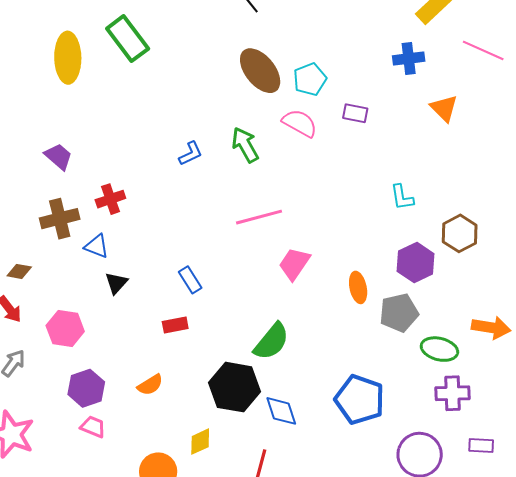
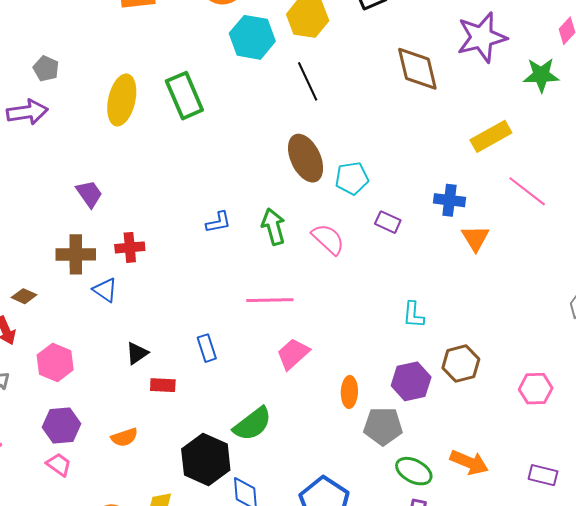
blue cross: (409, 58) -> (449, 200), moved
pink semicircle: (300, 123) -> (328, 239), moved
blue rectangle: (190, 280) -> (207, 348), moved
black triangle: (116, 283) -> (137, 353), moved

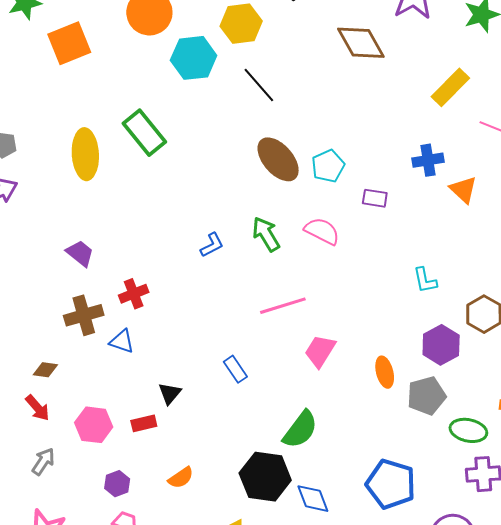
red rectangle: (163, 385) -> (144, 423), moved
purple hexagon: (61, 425) -> (117, 484), size x0.7

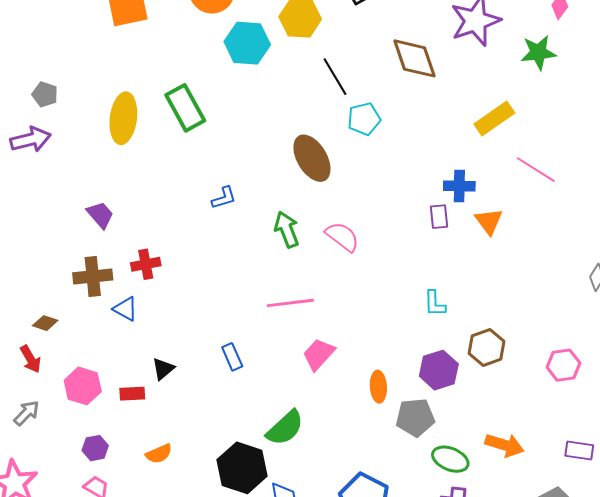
black line: (259, 85) -> (335, 77), moved
cyan pentagon: (328, 166) -> (364, 119), moved
purple rectangle: (375, 198) -> (439, 217), moved, turned 65
blue L-shape: (212, 245) -> (224, 198), moved

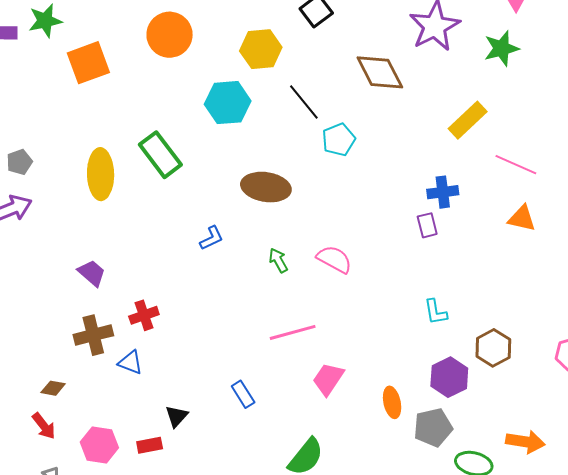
cyan hexagon: (247, 43) -> (228, 103), moved
gray pentagon: (45, 94) -> (19, 162), turned -30
brown ellipse: (312, 158) -> (266, 187), moved, turned -42
orange triangle: (489, 221) -> (522, 218), moved, turned -32
green arrow: (287, 230) -> (278, 260), size x0.7

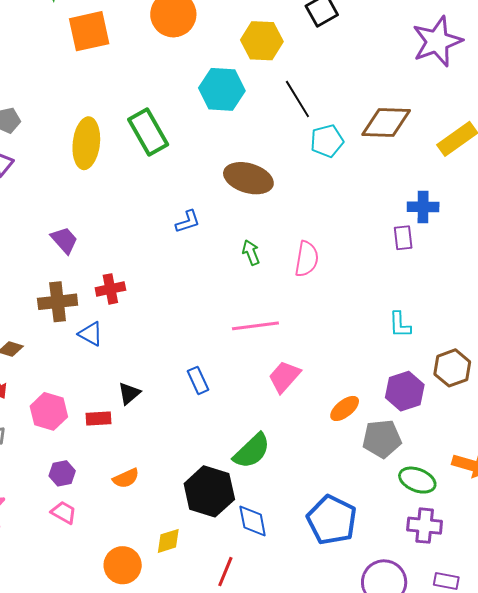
brown diamond: (380, 72) -> (386, 122), moved, turned -69
pink semicircle: (334, 259) -> (307, 259), turned 63
orange ellipse: (392, 402) -> (345, 408), turned 56

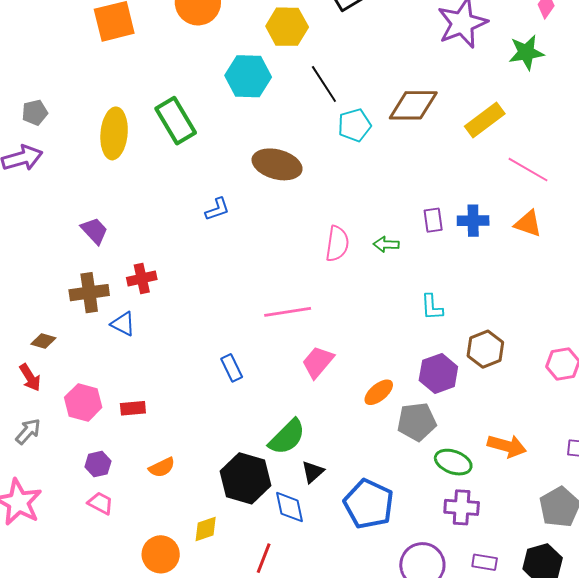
blue cross: (423, 207) -> (473, 221), moved
green arrow: (251, 252) -> (386, 244), moved, turned -65
black triangle: (129, 393) -> (313, 472), moved

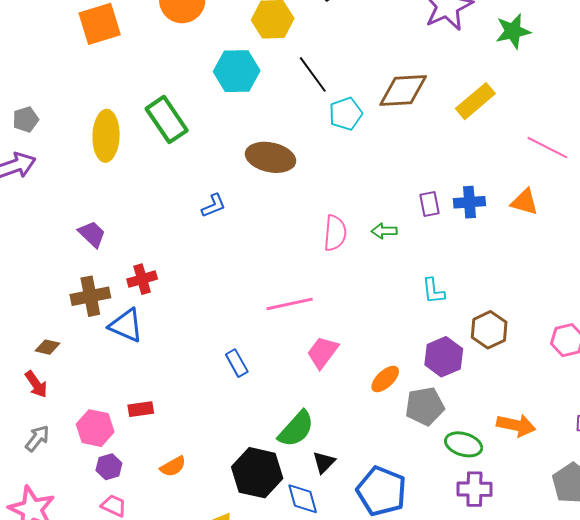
pink line: (528, 170) -> (547, 148), moved
blue triangle: (123, 324) -> (126, 325), size x1.4
pink hexagon: (83, 402) -> (95, 428), moved

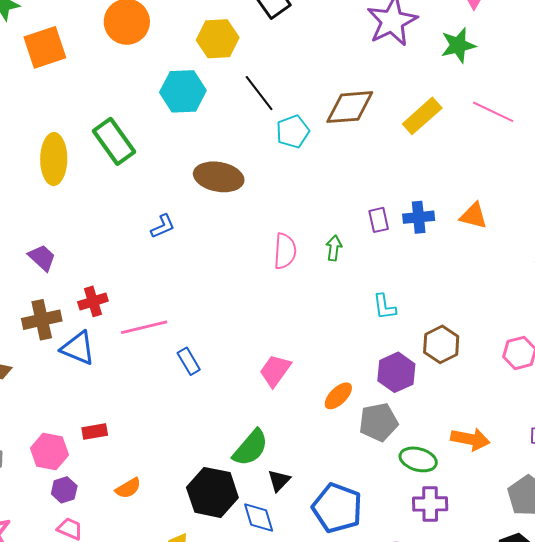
pink line: (547, 148) -> (493, 112), moved
green arrow: (384, 231) -> (334, 248), turned 100
pink line: (290, 304) -> (144, 327), moved
blue rectangle: (237, 363) -> (189, 361), moved

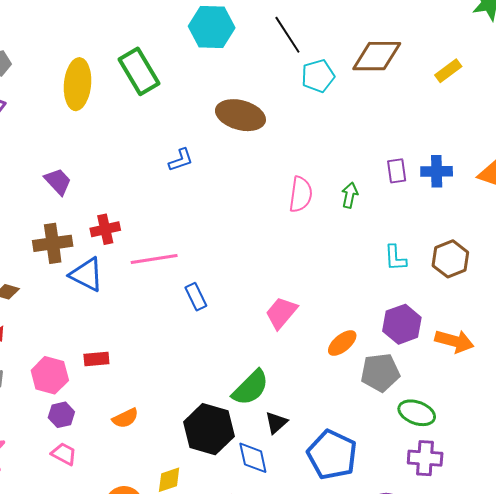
yellow rectangle: (422, 116) -> (448, 71), size x0.7
brown hexagon: (441, 344) -> (450, 259), moved
orange arrow: (470, 439) -> (454, 341), moved

